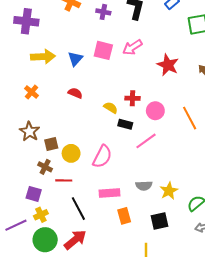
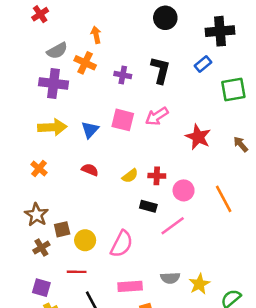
purple cross: (26, 21) -> (54, 83), moved
yellow semicircle: (111, 108) -> (130, 176), moved, turned 112
brown cross: (45, 167) -> (41, 248), moved, turned 32

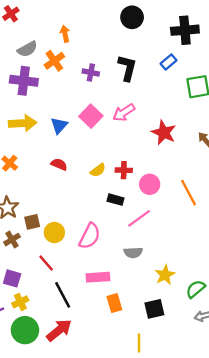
orange cross: (85, 63) -> (54, 61), turned 30
pink square: (123, 120) -> (91, 116), turned 30
red line: (77, 272) -> (46, 263), turned 48
gray semicircle: (170, 278) -> (133, 253), moved

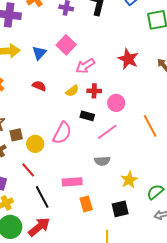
pink arrow: (124, 113) -> (85, 66), moved
orange line: (188, 193) -> (150, 126), moved
pink semicircle: (90, 236) -> (62, 133), moved

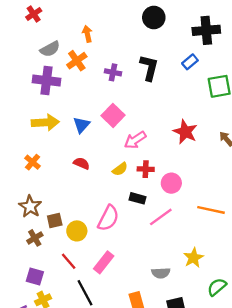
orange line: (150, 126) -> (211, 210), turned -50
gray semicircle: (102, 161) -> (161, 273), moved
yellow star: (129, 180) -> (193, 258), moved
pink rectangle: (72, 182) -> (104, 262), moved, turned -48

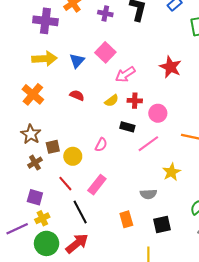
orange cross: (33, 162) -> (33, 94), size x1.5
pink semicircle: (108, 218) -> (101, 145), size x0.6
yellow star: (193, 258) -> (171, 172), moved

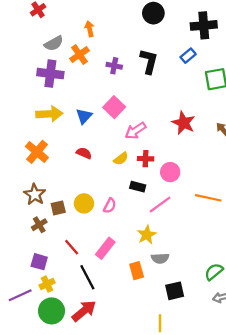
yellow circle: (73, 156) -> (84, 203), moved
yellow star: (171, 172) -> (147, 235), moved
orange rectangle: (126, 219) -> (137, 271), moved

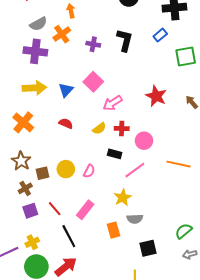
purple square: (39, 262) -> (30, 211), moved, turned -35

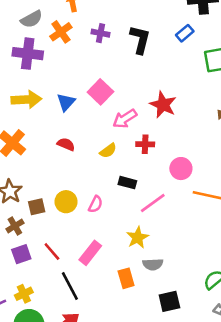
purple cross: (93, 44) -> (100, 33), moved
red star: (156, 96) -> (163, 105), moved
red cross: (122, 128) -> (145, 144), moved
pink circle: (144, 141) -> (181, 169), moved

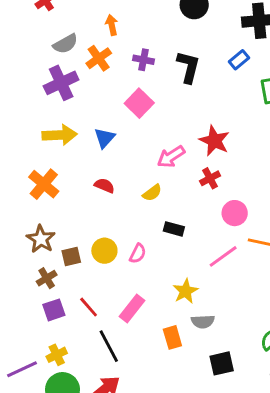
purple cross: (28, 54) -> (61, 83), turned -32
pink square: (100, 92) -> (139, 103), moved
red cross: (145, 144) -> (210, 178), moved, turned -30
pink line: (153, 203) -> (223, 256), moved

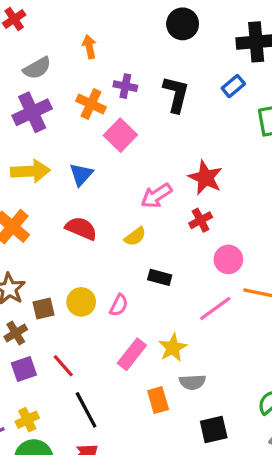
orange cross: (99, 58) -> (91, 104), moved, turned -30
red semicircle: (104, 186) -> (81, 228), size x1.4
pink rectangle: (132, 309) -> (132, 354), moved

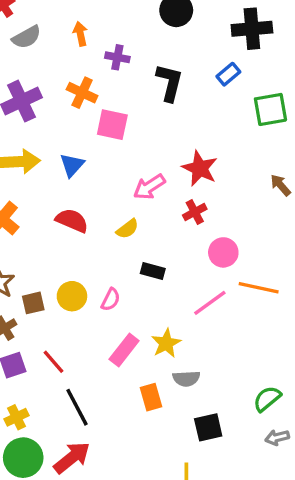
gray semicircle: (37, 68) -> (27, 37), moved
purple cross: (125, 86) -> (117, 57), moved
pink square: (120, 135) -> (112, 125), turned -32

